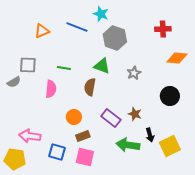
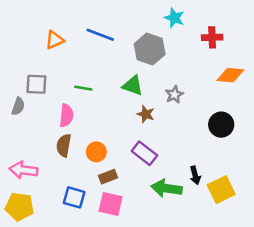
cyan star: (101, 14) -> (174, 18), moved
gray semicircle: (14, 82) -> (18, 106), turned -40
brown semicircle: (90, 87) -> (64, 145), moved
brown star: (135, 114) -> (146, 114), moved
pink arrow: (30, 136) -> (23, 170), moved

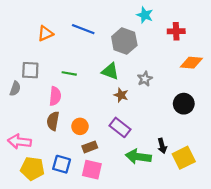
yellow pentagon: (19, 207) -> (32, 169), moved

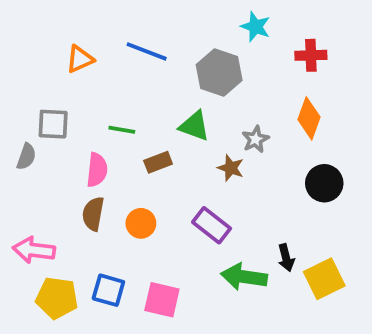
orange diamond: (191, 63) -> (309, 118), moved, turned -75
brown star: (121, 95) -> (231, 168), moved
brown rectangle: (90, 147) -> (158, 162), moved

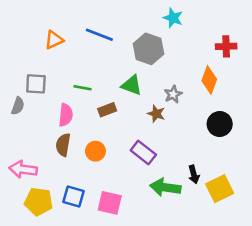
red cross: (311, 55) -> (226, 46), moved

